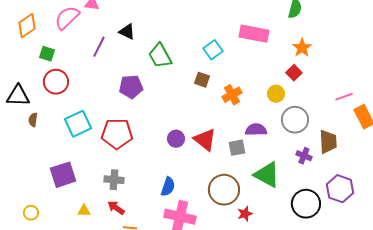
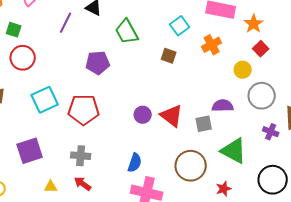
orange star: (302, 48) -> (254, 24), moved
orange cross: (232, 95) -> (212, 45), moved
red star: (245, 214) -> (224, 189), moved

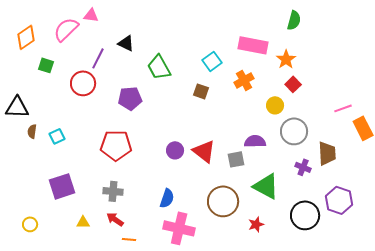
red circle: (23, 58) -> (83, 83), moved
cyan square: (45, 100) -> (57, 136), moved, size x0.6

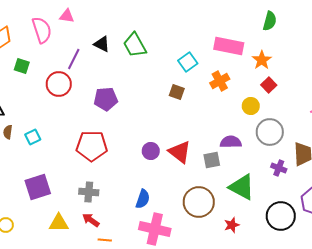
pink semicircle: (66, 29) -> (42, 30), turned 116
green trapezoid: (159, 67) -> (135, 45), moved
yellow triangle: (83, 222) -> (59, 223), size x1.5

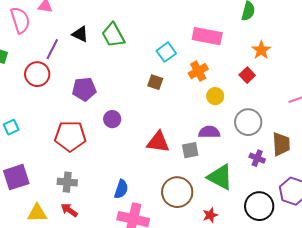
orange star: (262, 60) -> (261, 50), moved
yellow circle: (251, 106) -> (215, 96), moved
purple circle: (151, 151) -> (112, 119), moved
red triangle: (180, 152) -> (158, 142), turned -30

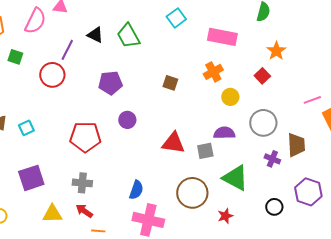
pink semicircle: (20, 20) -> (35, 21), turned 44
cyan square: (166, 52) -> (176, 18), moved
purple pentagon: (84, 89) -> (110, 83), moved
black circle: (259, 206) -> (274, 207), size x0.6

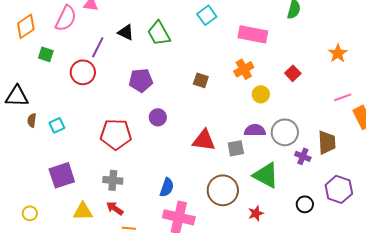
orange star: (276, 51) -> (338, 53), moved
gray circle: (263, 123) -> (285, 132), moved

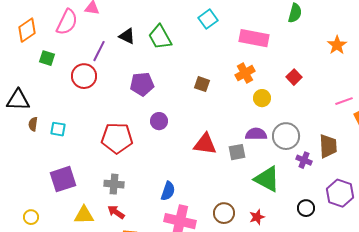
orange star: (338, 53) -> (337, 45), moved
cyan square: (57, 125) -> (58, 129), turned 35
brown circle: (223, 190) -> (224, 213), moved, size x0.7

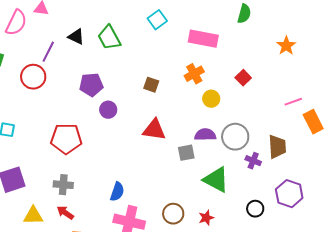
purple circle: (159, 121) -> (108, 110), moved
red triangle: (205, 144) -> (154, 130), moved

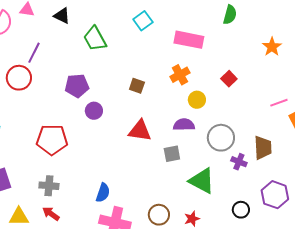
black triangle: (76, 37) -> (62, 16), moved
purple semicircle: (205, 135) -> (184, 125), moved

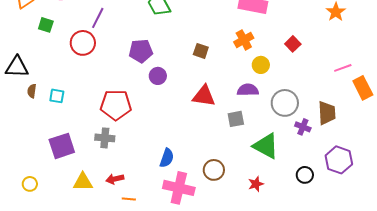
gray cross: (49, 186) -> (105, 138), moved
red arrow: (51, 214) -> (115, 179), turned -48
brown circle: (159, 215) -> (214, 170), moved

